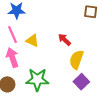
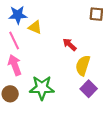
yellow triangle: (32, 41) -> (35, 27), moved

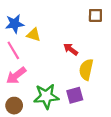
pink arrow: (15, 65) -> (16, 75), turned -102
purple square: (89, 89) -> (75, 95), moved, turned 35

